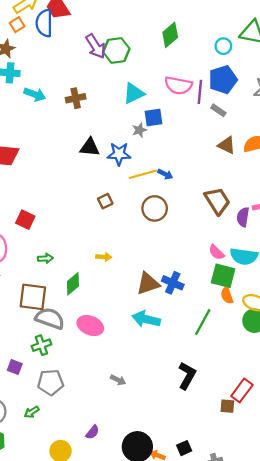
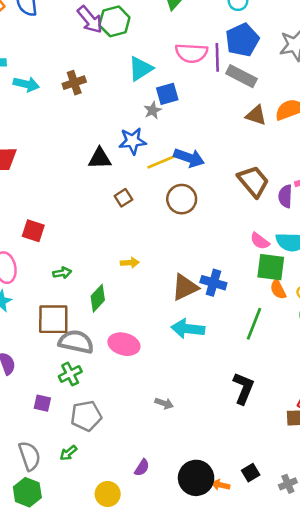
gray rectangle: (218, 110) -> (241, 76), size x1.6
black triangle: (90, 147) -> (100, 158), moved
blue arrow: (165, 174) -> (189, 158), size x1.6

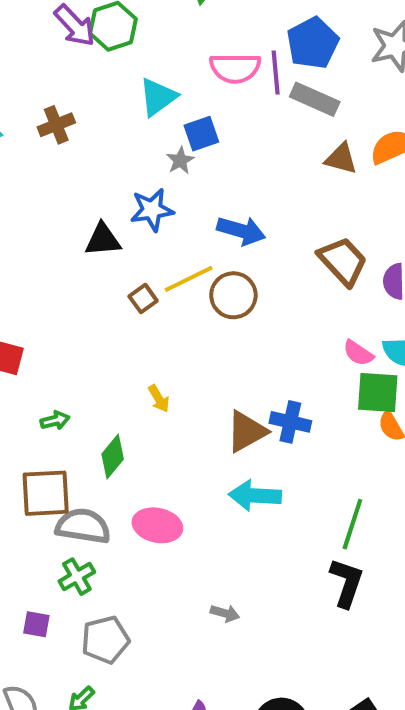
yellow line: (163, 161) -> (189, 279), moved
yellow arrow: (130, 263) -> (159, 399), turned 66
green line: (254, 324) -> (352, 524), moved

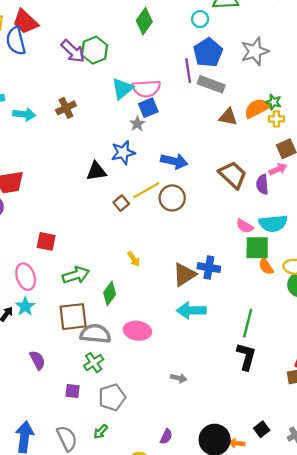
pink semicircle: (235, 68) -> (146, 88), moved
green arrow: (55, 420) -> (76, 275), size x1.6

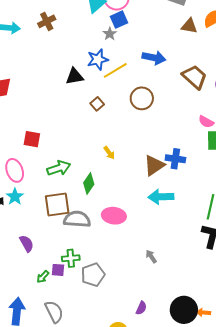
blue arrow: (174, 161) -> (154, 58), moved
yellow line: (146, 190) -> (115, 70), moved
green cross: (94, 363) -> (71, 258), moved, turned 30
gray arrow: (179, 378) -> (151, 256), turned -136
green arrow: (101, 432) -> (43, 277), moved

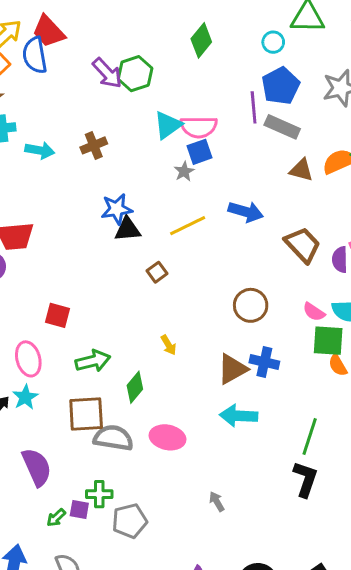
blue star: (98, 59) -> (117, 209), moved
brown circle: (142, 98) -> (251, 305), moved
purple semicircle: (27, 244) -> (37, 467), size x1.5

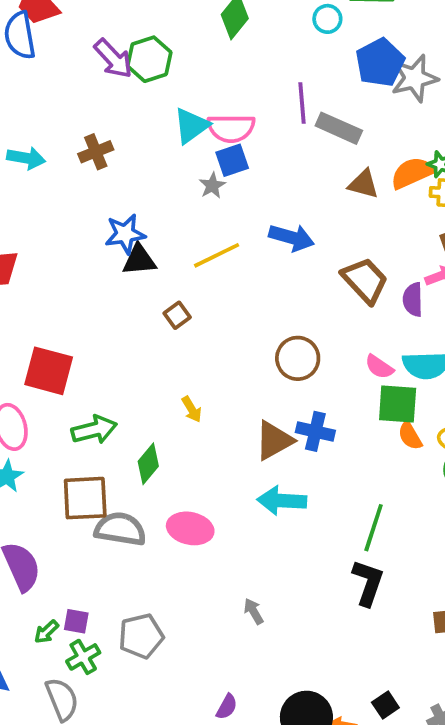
blue pentagon: (281, 86) -> (380, 62), moved
red square: (57, 315) -> (49, 371), size x1.5
green cross: (99, 494) -> (83, 657), moved, turned -30

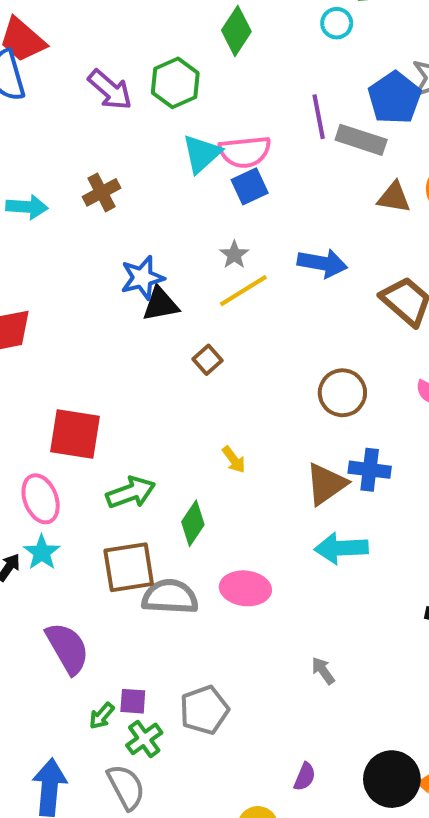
green hexagon: (149, 59) -> (175, 83), moved
blue pentagon: (380, 62) -> (395, 98), moved
gray star: (212, 186) -> (234, 255), moved

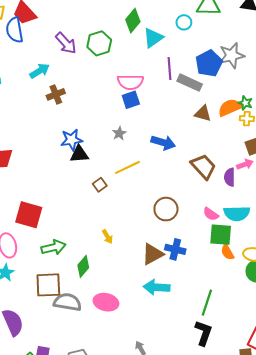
cyan triangle: (202, 154) -> (153, 38), moved
cyan arrow: (27, 207) -> (40, 71), moved, turned -42
yellow line: (243, 291) -> (127, 167), moved

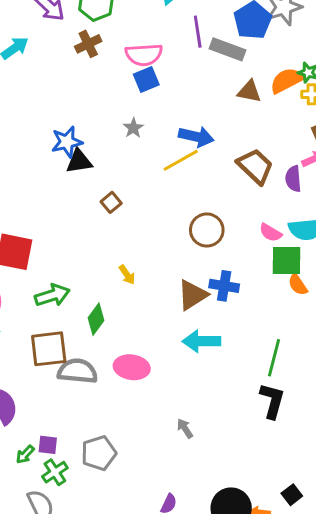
brown cross: (56, 94) -> (88, 44), moved
yellow line: (127, 167) -> (181, 160), moved

